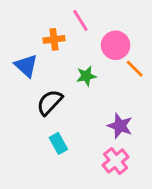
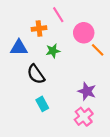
blue triangle: (26, 66) -> (19, 48), turned -42
green star: (86, 76) -> (53, 51), moved
black semicircle: (50, 102) -> (36, 74), turned -78

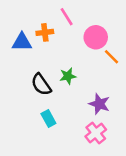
blue triangle: (19, 48) -> (22, 42), moved
green star: (53, 51) -> (68, 76), moved

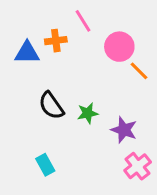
green star: (68, 76) -> (88, 113), moved
cyan rectangle: (48, 118) -> (45, 165), moved
pink cross: (96, 133) -> (138, 166), moved

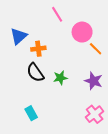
orange cross: (56, 41) -> (38, 49), moved
blue triangle: (27, 53) -> (19, 36), turned -42
purple star: (124, 130) -> (94, 81), moved

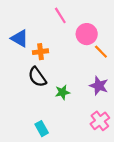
blue triangle: (19, 36) -> (20, 38), turned -48
green star: (60, 78) -> (62, 92), moved
cyan rectangle: (31, 113) -> (42, 129), moved

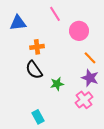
blue triangle: (20, 38) -> (18, 23), moved, turned -36
orange line: (101, 52) -> (90, 58), moved
pink cross: (100, 121) -> (84, 100), moved

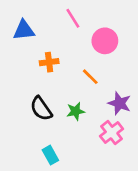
orange line: (90, 58) -> (90, 77), moved
black semicircle: (34, 70) -> (41, 109), moved

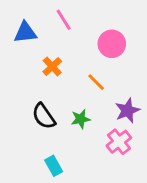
pink line: (73, 18) -> (64, 20), moved
orange cross: (49, 62) -> (52, 67), turned -36
purple star: (119, 103) -> (127, 110), turned 30

